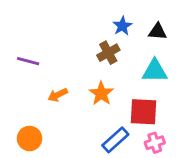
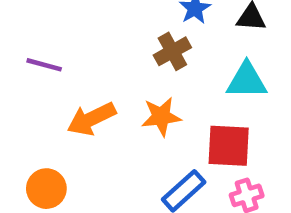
orange star: (101, 93) -> (161, 117), turned 30
orange arrow: (58, 95) -> (91, 119), size x1.5

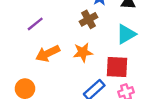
purple line: (44, 65) -> (35, 24), moved, turned -54
cyan triangle: (247, 81) -> (126, 34), turned -30

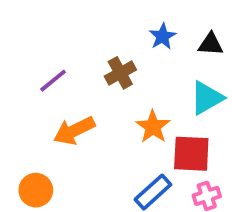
brown cross: (89, 19) -> (120, 73), moved
orange star: (83, 52) -> (153, 127), moved, turned -30

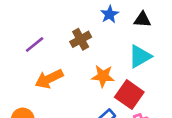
orange star: (153, 127) -> (103, 76), turned -30
red square: (191, 154) -> (129, 95), turned 32

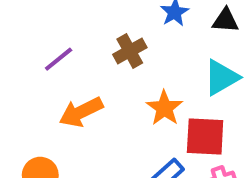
orange star: (103, 76) -> (164, 108), turned 30
red square: (129, 95) -> (205, 136), turned -32

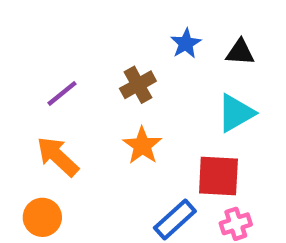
orange star: (164, 108) -> (142, 146), moved
orange arrow: (81, 112) -> (58, 156), moved, turned 69

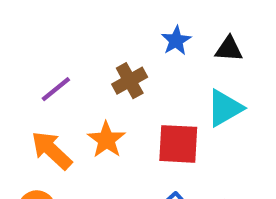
orange star: (142, 146) -> (106, 140), moved
red square: (218, 176) -> (178, 144), moved

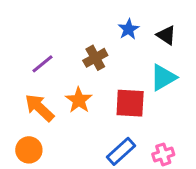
black triangle: (229, 49) -> (166, 35), turned 30

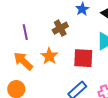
purple line: (42, 64) -> (25, 32), turned -63

